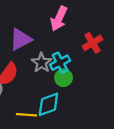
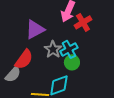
red cross: (93, 43) -> (83, 22), moved

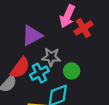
gray star: (53, 49) -> (51, 57), turned -30
cyan cross: (69, 49) -> (39, 73), moved

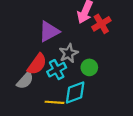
gray star: (51, 57) -> (69, 53), turned -30

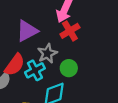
red cross: (101, 24) -> (70, 31), moved

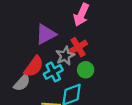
red cross: (70, 31) -> (78, 47), moved

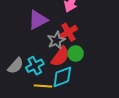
red semicircle: (34, 67) -> (60, 57), moved
cyan cross: (53, 72) -> (35, 66), moved

